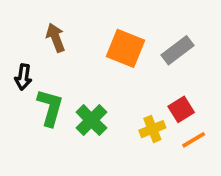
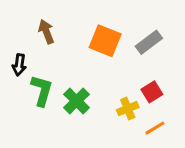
orange line: (194, 140) -> (155, 128), moved

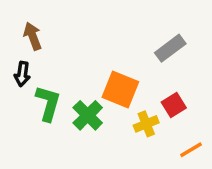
brown arrow: (46, 32) -> (33, 36), moved
orange square: (105, 41) -> (120, 89), moved
orange line: (155, 128) -> (191, 150), moved

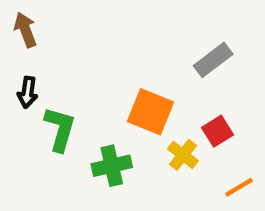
brown arrow: (33, 36) -> (25, 30), moved
green cross: (88, 115) -> (112, 166), moved, turned 32
yellow cross: (146, 124) -> (183, 155), turned -30

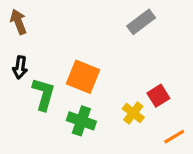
gray rectangle: (213, 60) -> (141, 22), moved
orange square: (151, 112) -> (83, 77), moved
green cross: (112, 166) -> (81, 121), turned 32

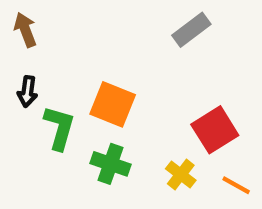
red square: (158, 96) -> (215, 130), size x1.5
yellow cross: (133, 113) -> (181, 175), moved
orange line: (174, 137) -> (236, 185), turned 60

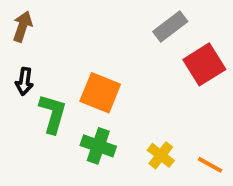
brown arrow: (25, 30) -> (22, 26), turned 40
red square: (215, 130) -> (204, 64), moved

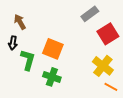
brown arrow: (22, 26) -> (20, 22), moved, turned -49
yellow cross: (161, 155) -> (103, 66), moved, size x1.5

